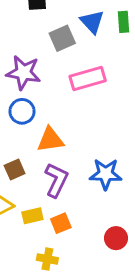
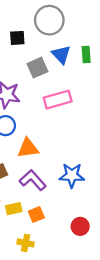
purple L-shape: (56, 180) -> (33, 180), turned -68

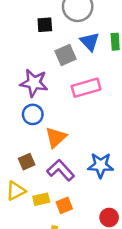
orange triangle: (28, 148) -> (56, 137), turned -35

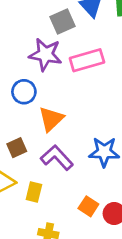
purple star: (34, 83) -> (45, 55), moved
yellow rectangle: (41, 199) -> (34, 192), turned -63
orange square: (64, 205) -> (88, 206), moved, turned -35

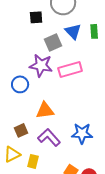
blue circle: (24, 92) -> (20, 84), moved
orange triangle: (51, 119) -> (45, 110), turned 36

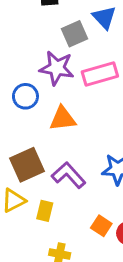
orange triangle: (45, 110) -> (63, 119), moved
brown square: (21, 130) -> (27, 165), size x1.6

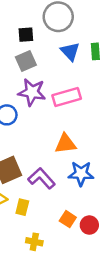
gray square: (75, 34) -> (26, 61), moved
orange triangle: (63, 119) -> (65, 144), moved

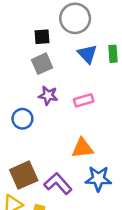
purple star: (32, 92) -> (48, 95), size x0.7
pink rectangle: (67, 97) -> (84, 100), size x0.7

